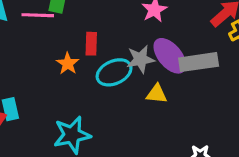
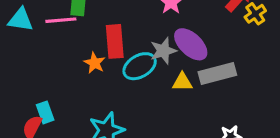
red rectangle: (91, 44) -> (115, 41), size x1.5
gray rectangle: (199, 62) -> (217, 74), moved

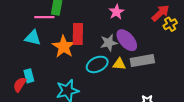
cyan triangle: (21, 20) -> (33, 38), moved
orange star: (95, 63) -> (64, 47), size x1.6
cyan ellipse: (140, 66) -> (97, 64), moved

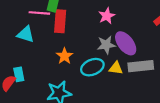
pink star: (116, 12) -> (107, 16), moved
red rectangle: (78, 34) -> (60, 21), moved
orange star: (64, 47) -> (64, 56), moved, size x0.7

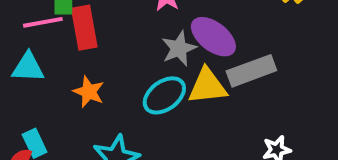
orange star: (64, 56) -> (89, 92), moved
yellow triangle: (116, 68) -> (207, 86), size x1.5

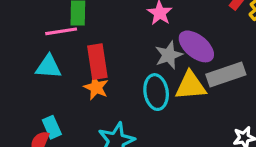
red rectangle: (84, 28) -> (97, 62), moved
cyan ellipse: (164, 95) -> (156, 92), turned -64

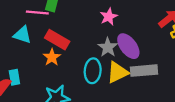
gray star: (169, 55) -> (108, 47), turned -30
red rectangle: (97, 62) -> (57, 40), turned -65
yellow triangle: (191, 86) -> (118, 72), turned -35

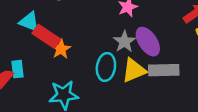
red rectangle: (57, 40) -> (46, 36), moved

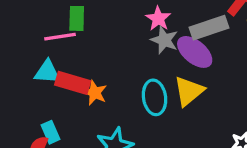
gray star: (124, 42) -> (164, 40), moved
gray rectangle: (164, 70) -> (209, 28), moved

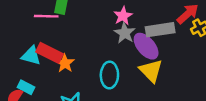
cyan triangle: (47, 72) -> (31, 56), moved
yellow triangle: (189, 91) -> (151, 71), moved, turned -45
cyan rectangle: (51, 132) -> (26, 87), turned -49

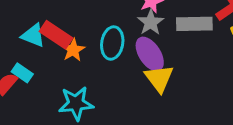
purple ellipse: (146, 46) -> (150, 54), moved
yellow triangle: (151, 71) -> (159, 78), moved
cyan ellipse: (109, 75) -> (112, 43), moved

